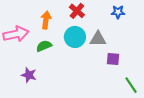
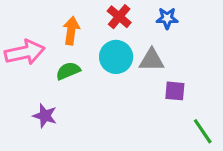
blue star: (118, 12) -> (167, 18), moved

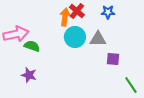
orange arrow: (71, 31) -> (65, 17), moved
green semicircle: (68, 71) -> (32, 46), moved, turned 42

